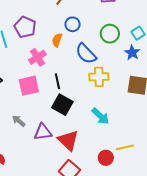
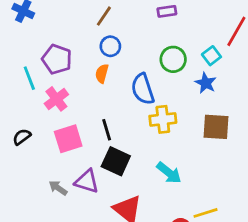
blue circle: (73, 24) -> (110, 46), moved
blue semicircle: (86, 54) -> (143, 89), turned 30
pink cross: (37, 57) -> (56, 99), moved
purple triangle: (43, 132) -> (87, 181), moved, turned 30

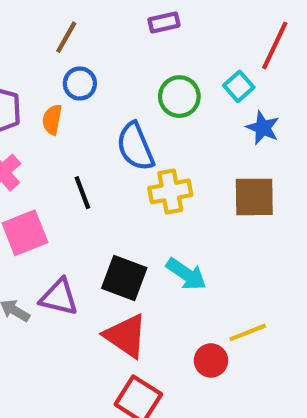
orange semicircle: (102, 74) -> (52, 120), moved
blue star: (206, 83) -> (263, 128), moved
black line: (107, 130) -> (82, 193), moved
black square: (116, 161) -> (124, 278), moved

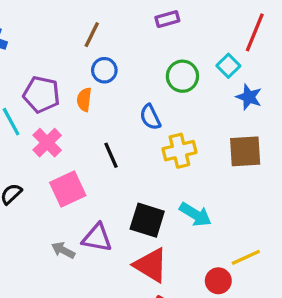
blue semicircle: (135, 147) -> (150, 117), size x0.7

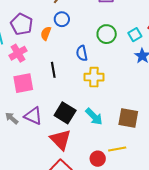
brown square: (245, 151) -> (128, 118), moved

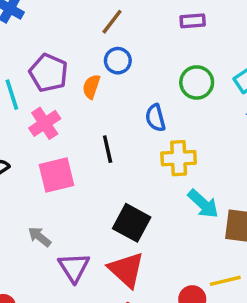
purple triangle: (33, 116) -> (74, 267), moved, turned 36
cyan arrow: (94, 117) -> (203, 204), moved

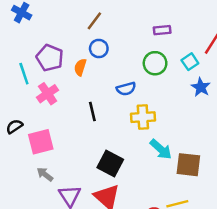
purple rectangle: (193, 21) -> (162, 30), moved
blue semicircle: (155, 118) -> (126, 89), turned -90
pink square: (56, 175) -> (41, 142), moved

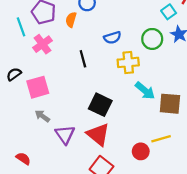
green circle: (155, 63) -> (152, 39), moved

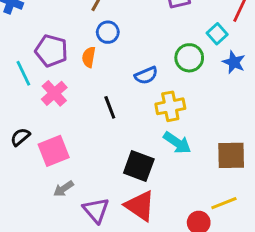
green circle: (152, 39) -> (189, 58), moved
cyan arrow: (145, 91) -> (177, 143), moved
gray arrow: (42, 116) -> (64, 189), turned -64

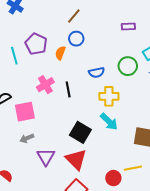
pink cross: (54, 93) -> (45, 85), moved

